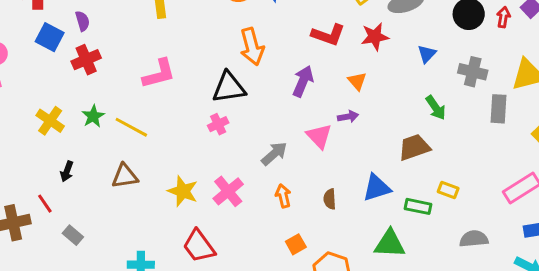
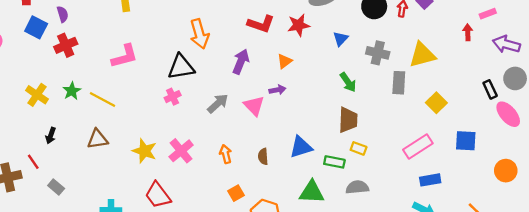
orange triangle: (357, 81) -> (285, 61), turned 35
brown trapezoid: (414, 147) -> (348, 120), moved, turned 112
gray arrow: (274, 154) -> (218, 103), moved
gray semicircle: (474, 239) -> (357, 187), moved

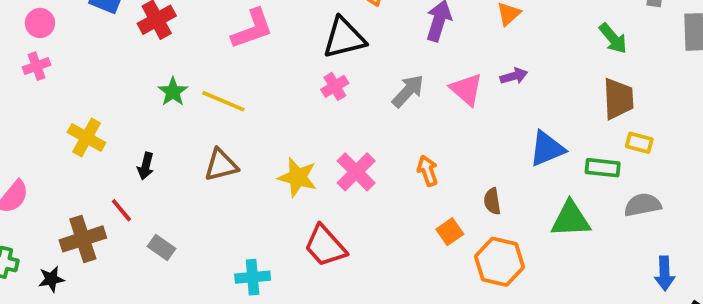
purple arrow: (277, 90) -> (514, 76), moved
yellow cross: (37, 95) -> (87, 138), moved
brown semicircle: (263, 156) -> (492, 201), moved

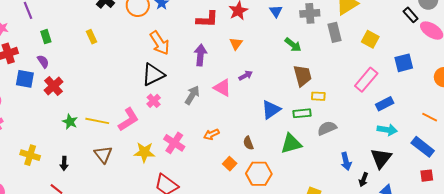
pink L-shape: (252, 29) -> (128, 120), moved
brown triangle: (221, 165) -> (103, 154), turned -42
orange arrow: (428, 171) -> (211, 134), turned -84

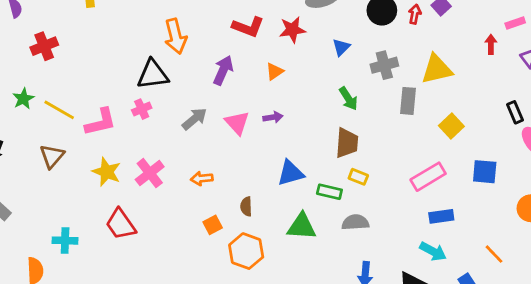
gray cross: (310, 13) -> (384, 65), turned -30
red cross: (54, 86) -> (44, 46), moved

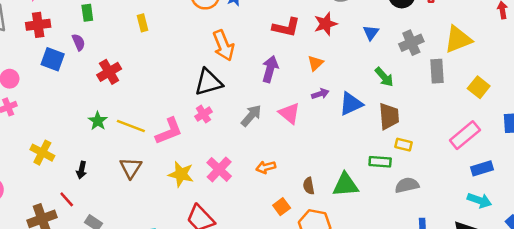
purple arrow: (273, 117) -> (320, 94), moved
blue triangle: (291, 173) -> (351, 104), moved
green triangle: (302, 226) -> (346, 185), moved

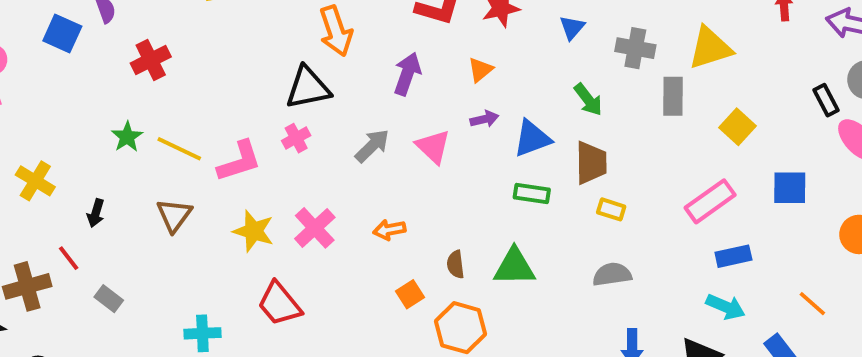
gray cross: (411, 43) -> (635, 48), turned 30
green rectangle: (380, 162) -> (532, 194), moved

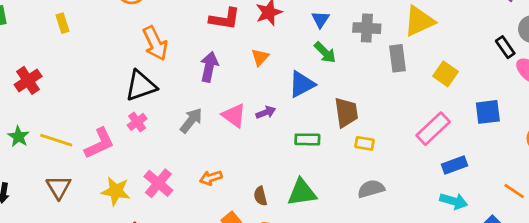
green arrow: (588, 100) -> (325, 52), moved
purple arrow: (484, 119) -> (266, 112), moved
blue triangle: (532, 138) -> (302, 84), moved

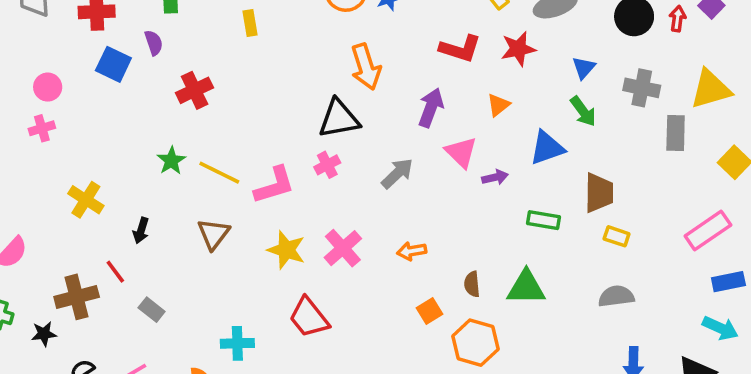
pink triangle: (234, 115) -> (461, 152), moved

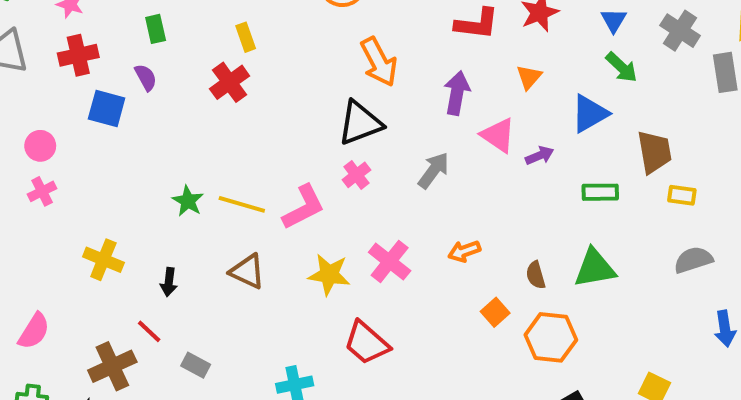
gray cross: (642, 88) -> (680, 31), turned 32
red cross: (195, 90) -> (230, 82), moved
brown triangle: (213, 234) -> (247, 271), turned -32

